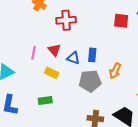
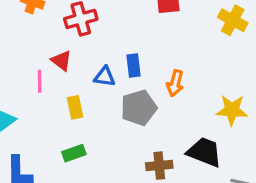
red triangle: (54, 50) -> (61, 61), moved
yellow rectangle: (52, 73) -> (75, 107), turned 64

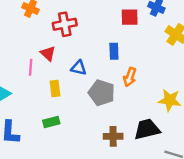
blue rectangle: (134, 66) -> (114, 51), moved
gray pentagon: (139, 108) -> (102, 93), turned 30
black trapezoid: (204, 152) -> (147, 129), turned -40

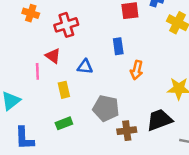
gray pentagon: (102, 93) -> (106, 108), moved

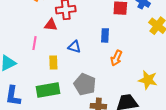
red triangle: (53, 56) -> (51, 25), moved, turned -40
green rectangle: (64, 123) -> (48, 90), size x1.6

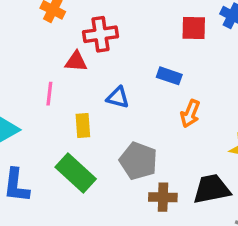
blue rectangle: (105, 35) -> (169, 76), turned -72
green rectangle: (48, 90) -> (76, 173), turned 55

